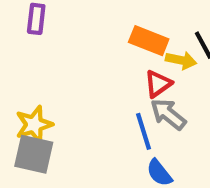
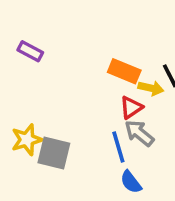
purple rectangle: (36, 19) -> (30, 51), turned -70
gray square: (34, 154) -> (54, 153), moved

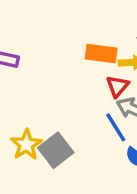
gray square: (54, 153) -> (56, 150), turned -36

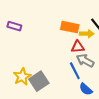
red triangle: (118, 86) -> (78, 47), turned 40

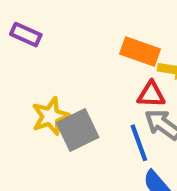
yellow star: (22, 77) -> (50, 116), moved
gray square: (39, 81) -> (78, 130), moved

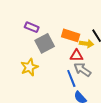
purple rectangle: (26, 35) -> (32, 27), moved
gray square: (78, 130) -> (45, 43), moved

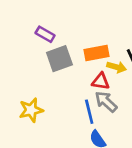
orange rectangle: (71, 35) -> (96, 53), turned -36
yellow star: (29, 67) -> (31, 110), moved

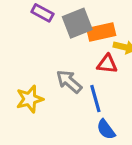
gray square: (59, 59) -> (77, 23), moved
gray arrow: (106, 102) -> (69, 82), moved

